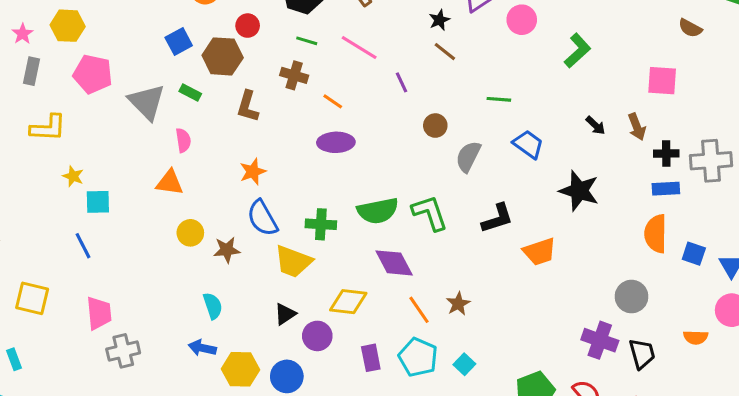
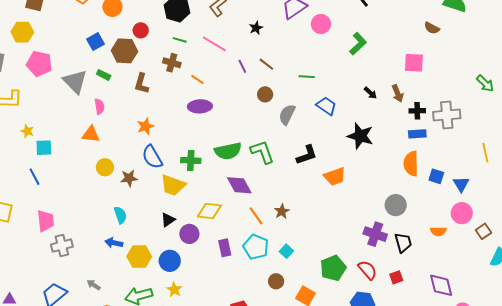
black star: (439, 20) -> (256, 28), moved
brown line: (445, 52) -> (266, 64), moved

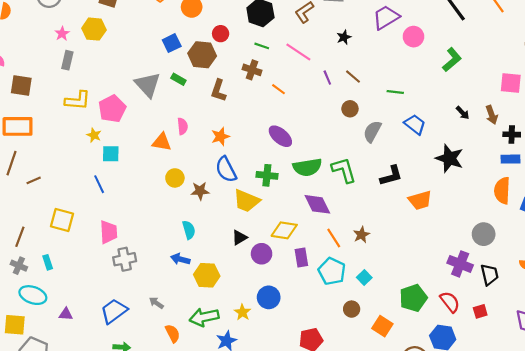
pink pentagon: (39, 64) -> (112, 109), moved, turned 30
pink semicircle: (99, 106) -> (182, 126), moved
purple ellipse: (200, 106) -> (280, 136), moved, turned 40
purple rectangle: (225, 248) -> (301, 257), moved
blue circle: (170, 261) -> (269, 297), moved

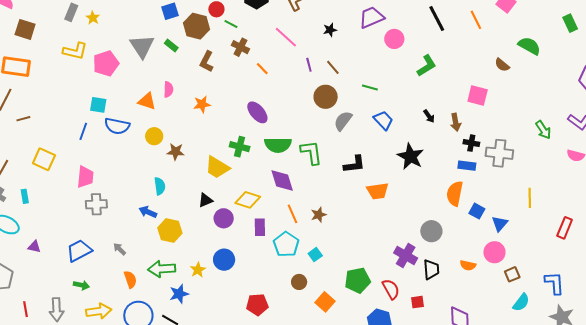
green line: (262, 46) -> (231, 24), moved
brown circle: (350, 109) -> (326, 97), size x1.5
yellow star: (94, 135) -> (93, 18), moved
blue semicircle: (226, 169) -> (117, 126), moved, turned -60
blue line: (99, 184) -> (83, 131), turned 36

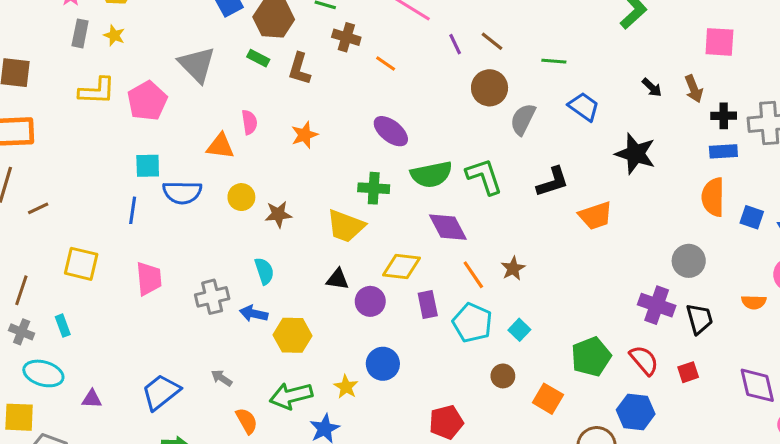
green rectangle: (171, 46) -> (258, 58), moved
black triangle: (205, 200) -> (338, 279), turned 42
gray cross: (96, 204) -> (212, 297), moved

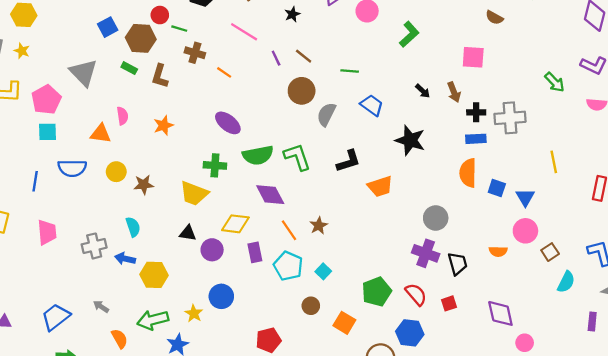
cyan square: (148, 166) -> (48, 132), moved
gray circle: (689, 261) -> (436, 218), moved

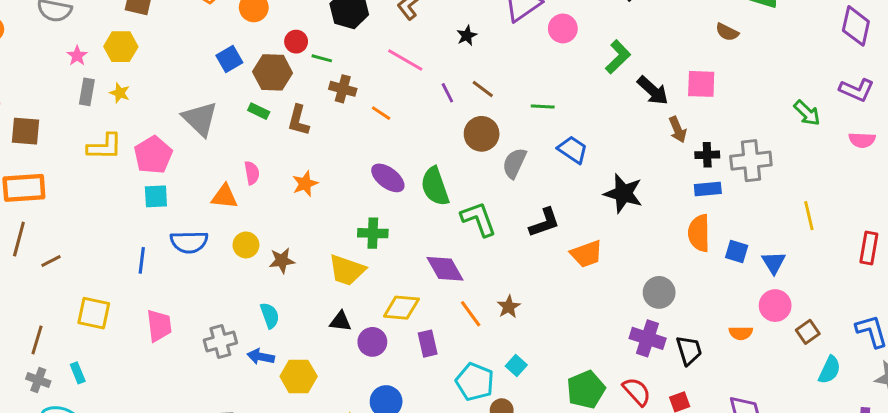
black arrow: (423, 91) -> (653, 91), moved, size x1.6
green semicircle: (258, 155) -> (435, 186), moved, turned 84
cyan pentagon: (288, 266) -> (475, 382), moved

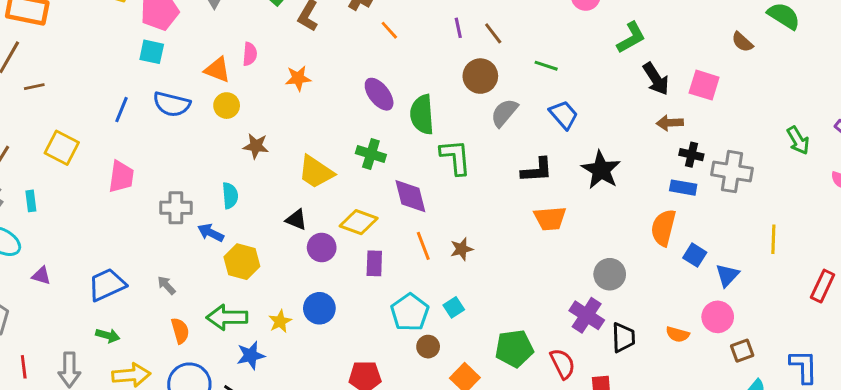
brown arrow: (678, 130) -> (670, 123), turned 95
black L-shape: (544, 223) -> (537, 170), moved
green cross: (373, 233) -> (371, 154), moved
yellow circle: (246, 245) -> (227, 106), moved

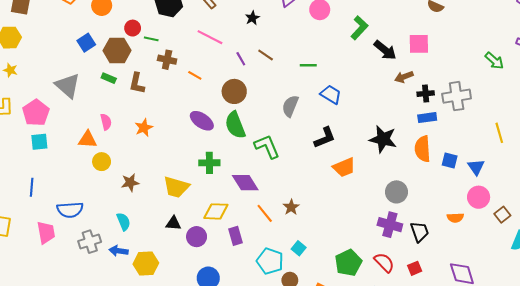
brown circle: (480, 76) -> (234, 91), moved
blue semicircle: (172, 104) -> (70, 210), moved
black star: (601, 170) -> (383, 139), moved

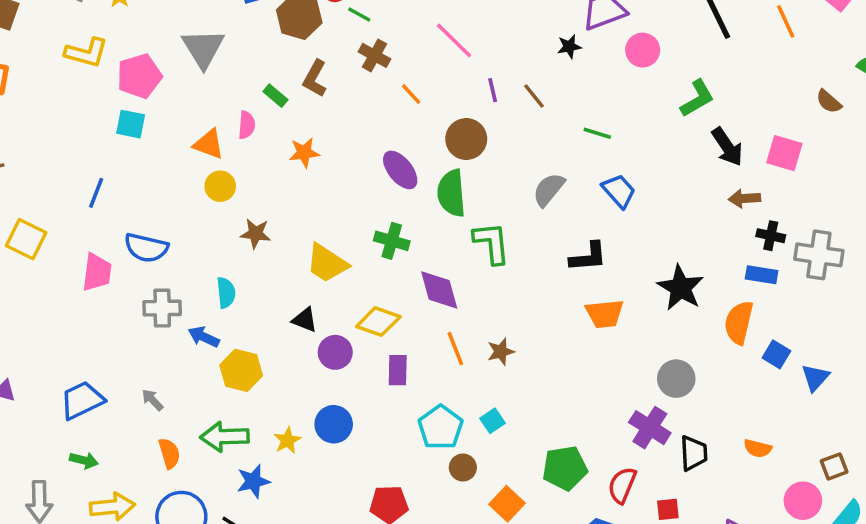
black star: (252, 18) -> (569, 47), moved
green rectangle: (109, 78) -> (275, 96), moved
pink circle: (479, 197) -> (803, 501), moved
red semicircle: (384, 262) -> (622, 485), turned -130

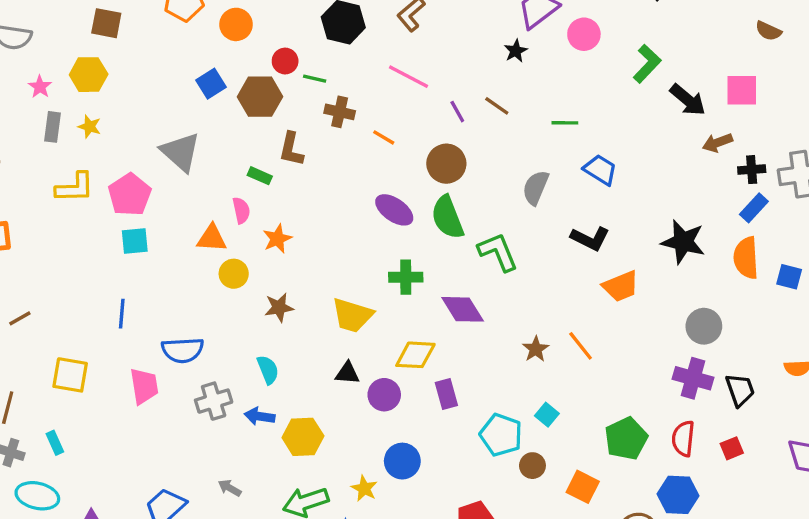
orange star: (304, 153) -> (277, 239), moved
black L-shape: (588, 257) -> (590, 239), turned 48
blue rectangle: (762, 275) -> (754, 208), turned -40
orange line: (455, 349) -> (581, 346), moved

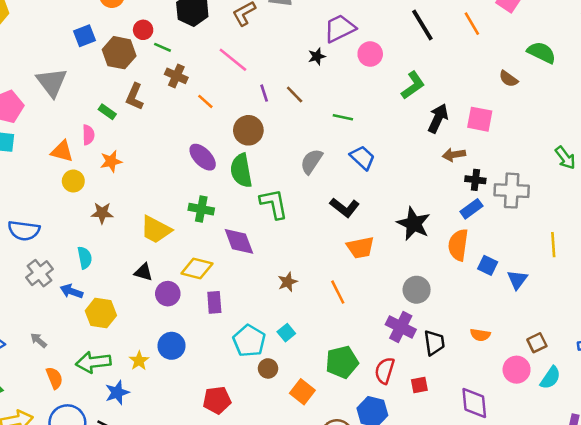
black arrow: (688, 100) -> (438, 118), turned -116
orange line: (581, 346) -> (338, 292), moved
gray cross: (214, 401) -> (39, 273), turned -32

